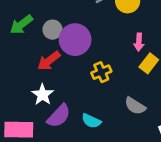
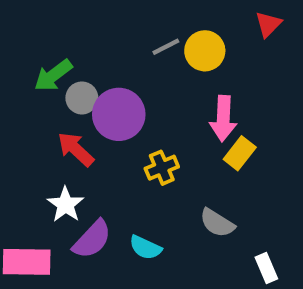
green arrow: (21, 25) -> (53, 75), moved
pink arrow: (139, 42) -> (223, 118), size x1.5
red arrow: (49, 61) -> (76, 149), turned 80

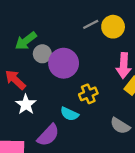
red arrow: (76, 149) -> (15, 80), moved
white star: (65, 205) -> (26, 104), moved
cyan semicircle: (145, 248) -> (69, 114), moved

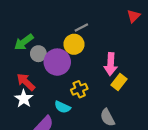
yellow circle: (113, 27) -> (74, 44), moved
red arrow: (15, 80) -> (26, 82), moved
gray semicircle: (120, 126) -> (107, 117), turned 30

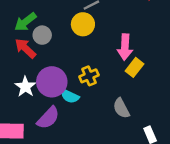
purple circle: (57, 62) -> (52, 82), moved
red arrow: (26, 82) -> (25, 48), moved

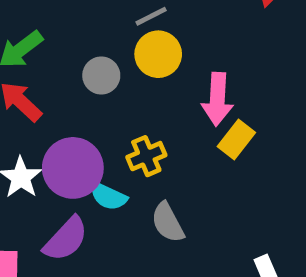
yellow circle: (83, 24) -> (158, 54), moved
gray circle: (42, 35) -> (101, 76), moved
gray semicircle: (121, 108) -> (168, 222), moved

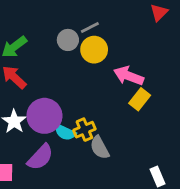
gray circle: (101, 76) -> (68, 40), moved
pink arrow: (217, 99) -> (129, 76), turned 108
yellow cross: (146, 156) -> (84, 130), moved

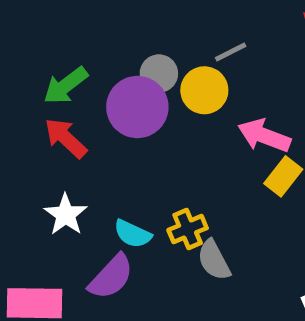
gray line: (90, 28) -> (231, 52), moved
purple circle: (44, 116) -> (137, 107), moved
cyan semicircle: (65, 132) -> (133, 234), moved

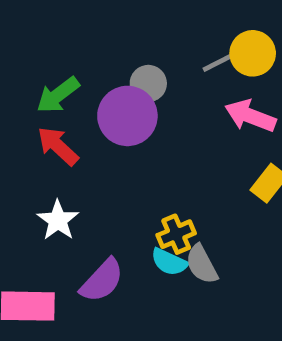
yellow circle: (204, 90) -> (253, 53), moved
pink arrow: (264, 136) -> (250, 116), moved
cyan semicircle: (133, 234) -> (169, 262), moved

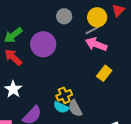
gray line: (218, 63) -> (92, 30), moved
gray circle: (148, 83) -> (64, 16), moved

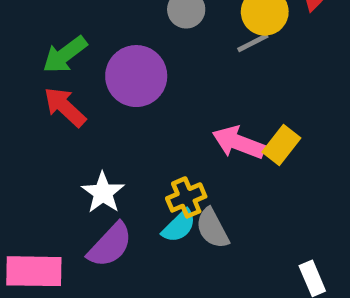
pink arrow: (96, 44) -> (239, 143), moved
white star: (13, 89) -> (103, 193), moved
cyan semicircle: (61, 107) -> (179, 226), turned -70

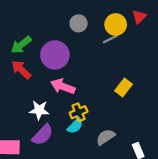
pink arrow: (239, 143) -> (63, 86), moved
white star: (103, 193) -> (39, 110), turned -30
gray semicircle: (212, 228) -> (106, 137), moved, turned 84

